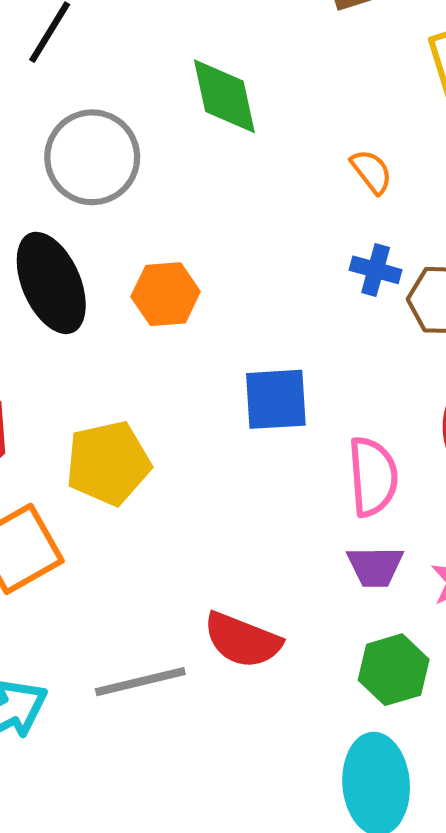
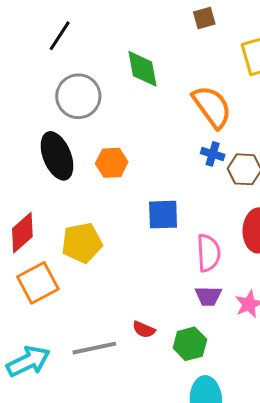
orange semicircle: (371, 172) -> (212, 107), size x2.0
red semicircle: (242, 640) -> (144, 330), size x0.6
green hexagon: (394, 670) -> (190, 344), moved

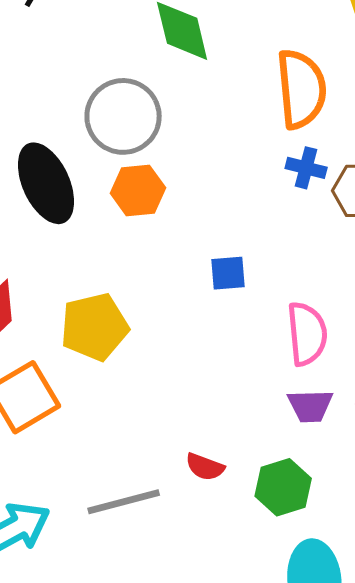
gray circle: (78, 96) -> (123, 116), moved
orange semicircle: (212, 107) -> (301, 89), turned 33
blue square: (163, 215) -> (228, 273), size x0.7

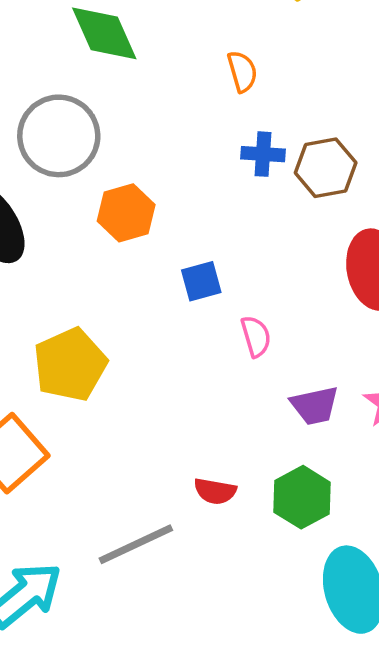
orange semicircle: (301, 89) -> (242, 71), size x0.5
orange hexagon: (138, 191) -> (126, 213), moved
pink semicircle: (307, 334) -> (256, 336), moved, size x0.6

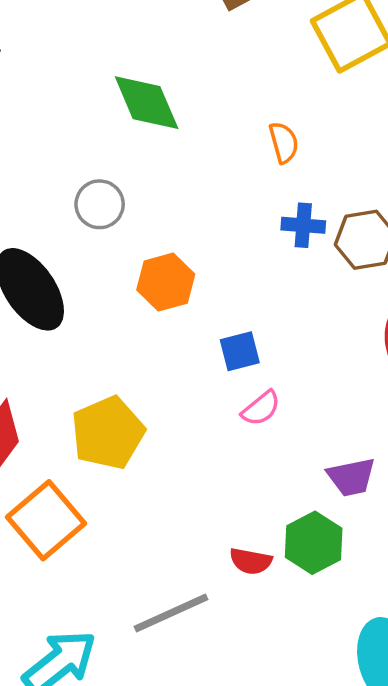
gray circle: (59, 136) -> (100, 204), size x0.6
pink semicircle: (256, 336) -> (261, 408), moved, turned 66
green hexagon: (302, 497) -> (314, 543), moved

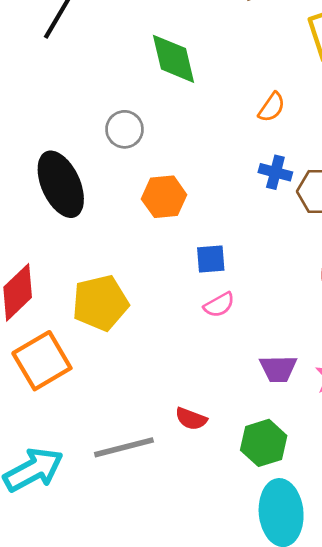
orange semicircle: (284, 142) -> (272, 107), turned 40
green hexagon: (314, 543) -> (264, 443), moved

